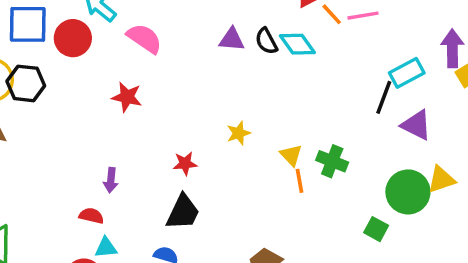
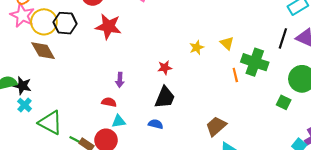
red star: (127, 97) -> (108, 27), moved, size x1.4
black line: (384, 97) -> (283, 38), moved
yellow triangle: (291, 155) -> (227, 43), moved
green cross: (332, 161) -> (255, 62), size x1.4

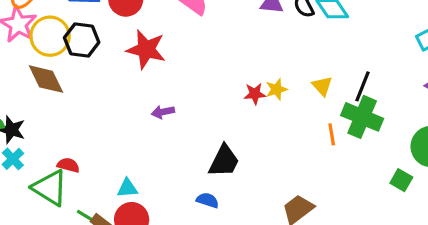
black line: (283, 38) -> (363, 86), moved
red star: (165, 68) -> (255, 94), moved
purple arrow: (120, 80) -> (163, 112), moved, turned 72
red semicircle: (109, 102) -> (68, 165), moved
cyan triangle: (119, 121) -> (127, 188), moved

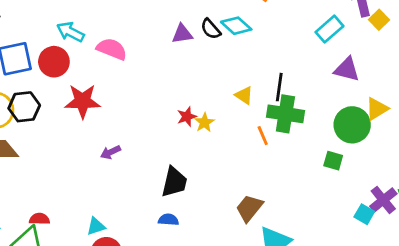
yellow star: (276, 89) -> (204, 123), moved

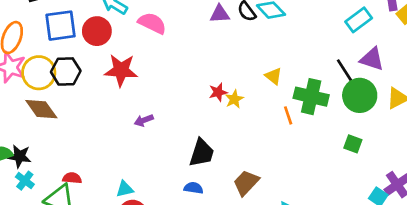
black line: (279, 87) -> (345, 71), moved, turned -45
green circle: (352, 125) -> (360, 95), moved
brown trapezoid: (249, 208) -> (246, 183), moved

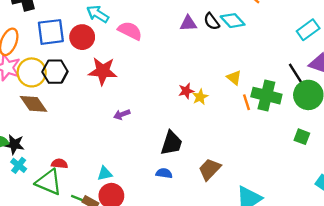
orange line: (288, 115) -> (247, 102), moved

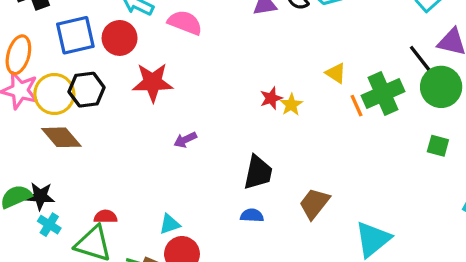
green cross: (266, 96) -> (383, 93), turned -32

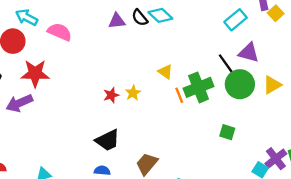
red star: (271, 98) -> (111, 95), moved
purple arrow: (185, 140) -> (19, 103), moved, size x1.6
green square: (438, 146) -> (227, 132), moved
black trapezoid: (258, 173) -> (108, 140), turned 50

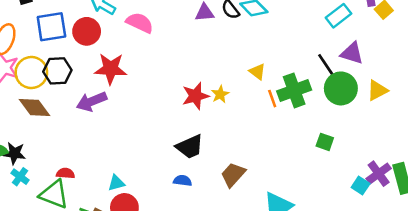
red star: (111, 95) -> (195, 96), size x1.5

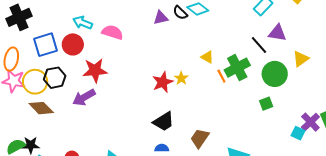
green circle: (341, 88) -> (275, 74), moved
green square: (325, 142) -> (266, 104), turned -32

